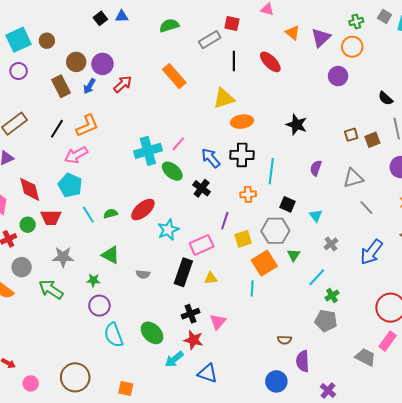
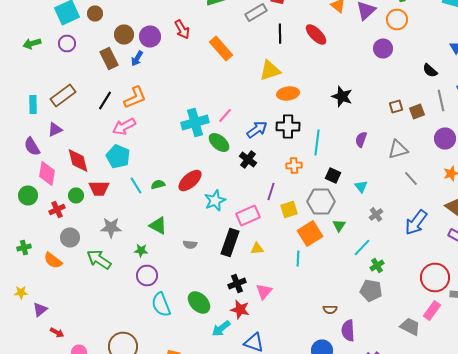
red arrow: (123, 84) -> (182, 30), moved, turned 102
blue arrow: (211, 158) -> (257, 130), turned 95

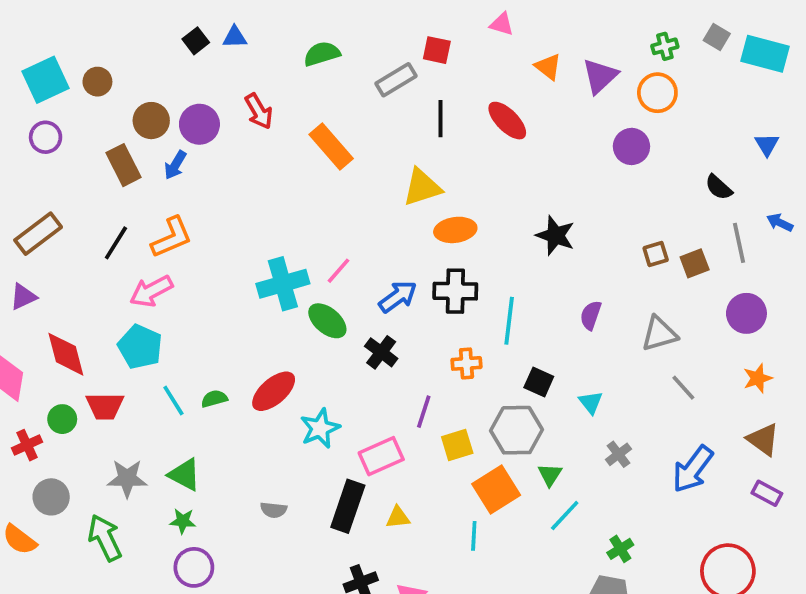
green triangle: (158, 226) -> (185, 475), moved
cyan line: (362, 248) -> (565, 515), moved
green arrow: (99, 260) -> (105, 538), turned 30

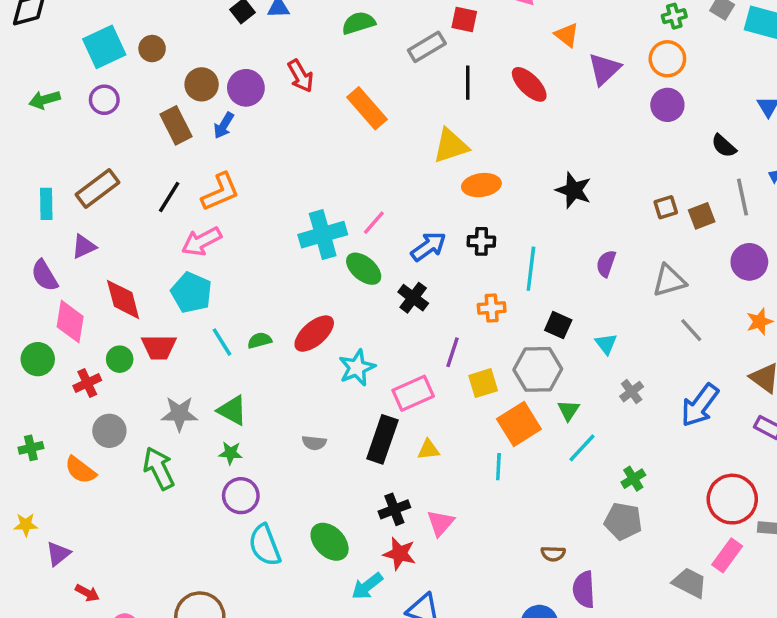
purple triangle: (600, 76) -> (604, 69), moved
purple circle: (631, 146) -> (667, 105), moved
black cross: (455, 291) -> (481, 241), size x0.7

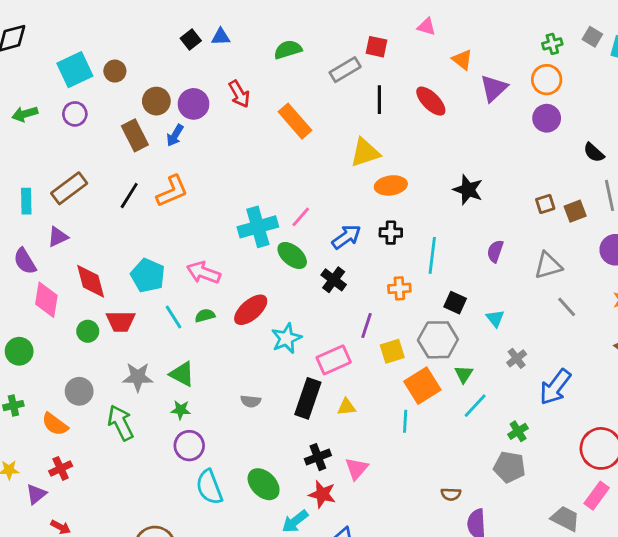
pink arrow: (202, 241) -> (204, 273), moved, turned 48
green circle: (38, 359) -> (19, 351), moved
red cross: (87, 383) -> (61, 468), moved
blue arrow: (700, 405) -> (555, 387), moved

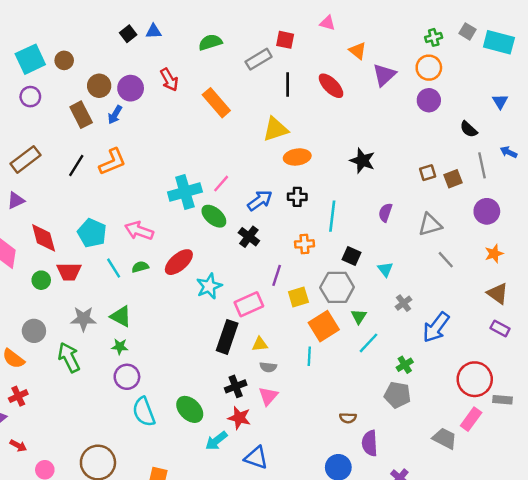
gray semicircle: (251, 401) -> (268, 367), moved

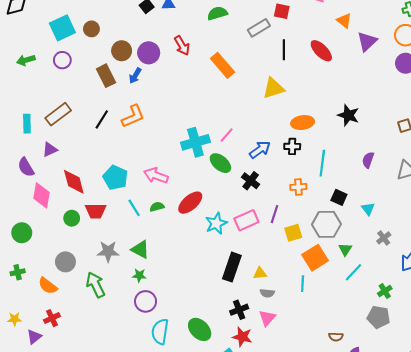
orange ellipse: (297, 157) -> (303, 123), moved
pink rectangle: (249, 304) -> (246, 220), moved
cyan semicircle: (144, 412) -> (160, 332), turned 30

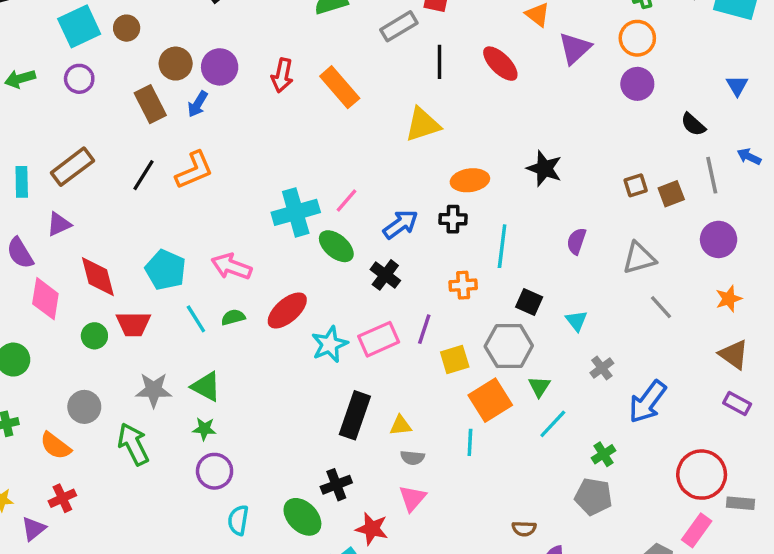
red arrow: (182, 46) -> (282, 75), moved, turned 42
black cross: (239, 310) -> (336, 485), moved
cyan semicircle: (160, 332) -> (238, 520), size x0.7

